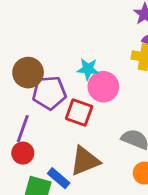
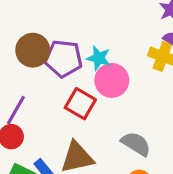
purple pentagon: (49, 93) -> (64, 59), moved

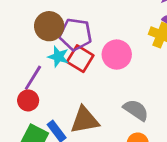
cyan star: (99, 58) -> (58, 57), moved
red square: (80, 104) -> (80, 59), moved

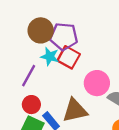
pink circle: (117, 55) -> (97, 83), moved
red circle: (28, 100) -> (31, 105), moved

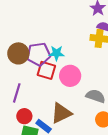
cyan star: (50, 56) -> (57, 53), moved
pink circle: (97, 83) -> (70, 76), moved

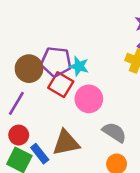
brown circle: (18, 53) -> (29, 69), moved

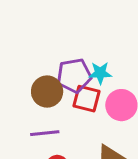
purple line: (16, 103) -> (45, 133), turned 70

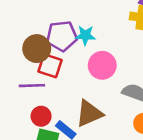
red square: (87, 99) -> (50, 66), moved

